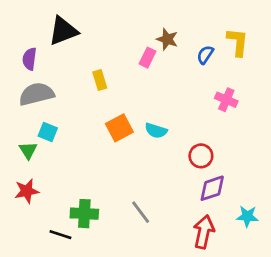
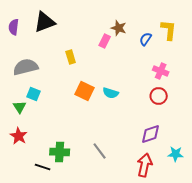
purple semicircle: (29, 59) -> (14, 27), moved
orange square: (119, 128) -> (85, 91), turned -36
red circle: (201, 156) -> (159, 96), moved
red star: (27, 191) -> (19, 136), turned -30

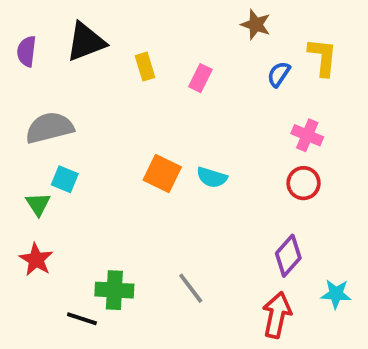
brown star: (119, 28) -> (256, 25), moved
yellow rectangle: (71, 57) -> (145, 67), moved
purple diamond: (151, 134) -> (288, 256), turned -30

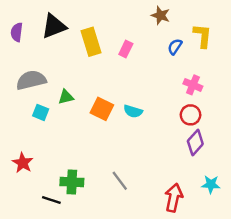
yellow rectangle: (145, 67) -> (91, 42), size x1.6
green triangle: (38, 204) -> (66, 97), moved, turned 49
purple diamond: (288, 256) -> (195, 142), moved

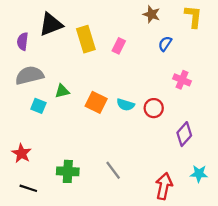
purple semicircle: (17, 32) -> (23, 41), moved
yellow L-shape: (202, 36) -> (193, 17), moved
red circle: (190, 115) -> (154, 108), moved
black line: (51, 200) -> (28, 188), moved

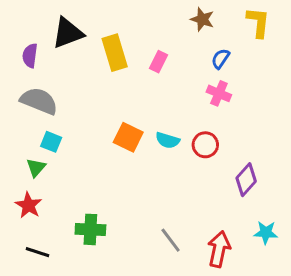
gray semicircle: (29, 75) -> (39, 101), turned 36
pink cross: (182, 80) -> (219, 93), moved
green triangle: (62, 91) -> (36, 167), moved, turned -35
gray line: (113, 170) -> (171, 240), moved

